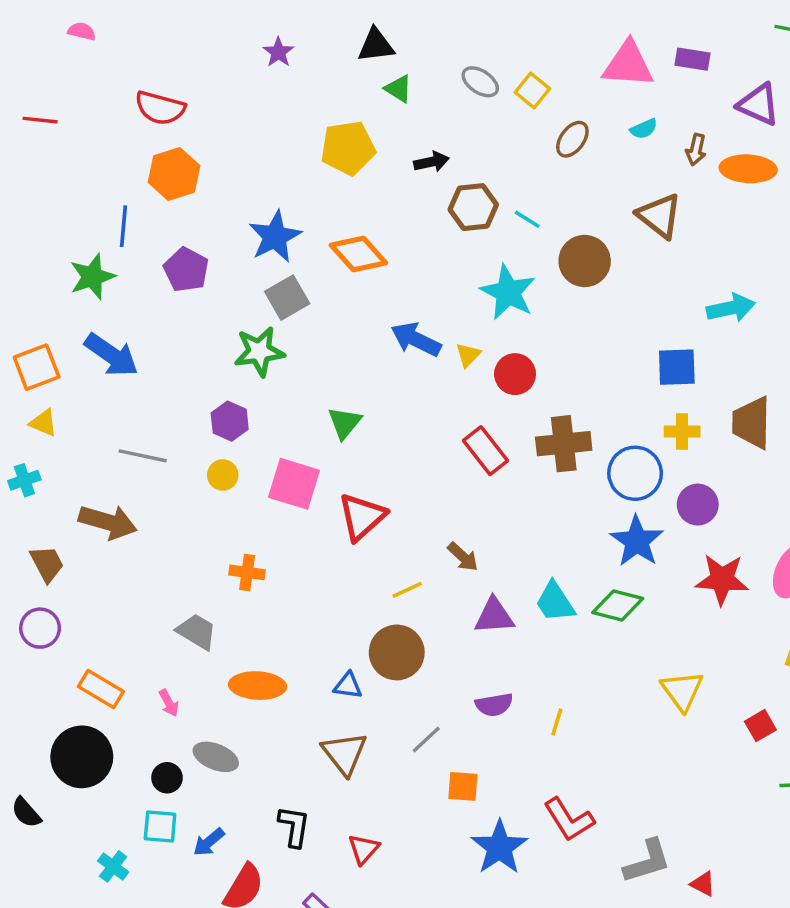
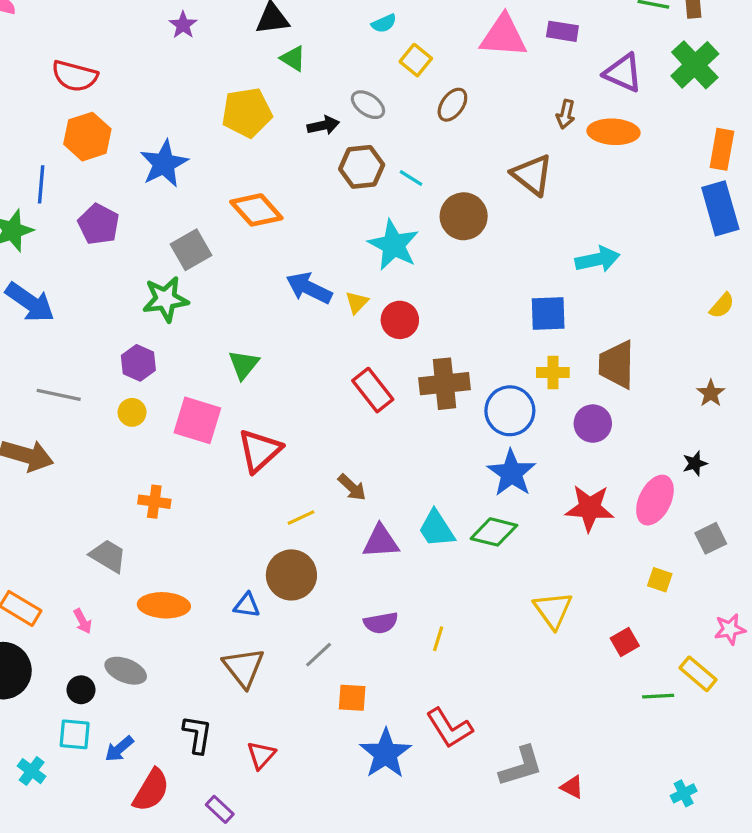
gray ellipse: (480, 82) -> (368, 105), moved
cyan semicircle: (644, 129) -> (384, 23), moved
blue star: (275, 237) -> (164, 164), moved
purple circle: (698, 505) -> (593, 424), moved

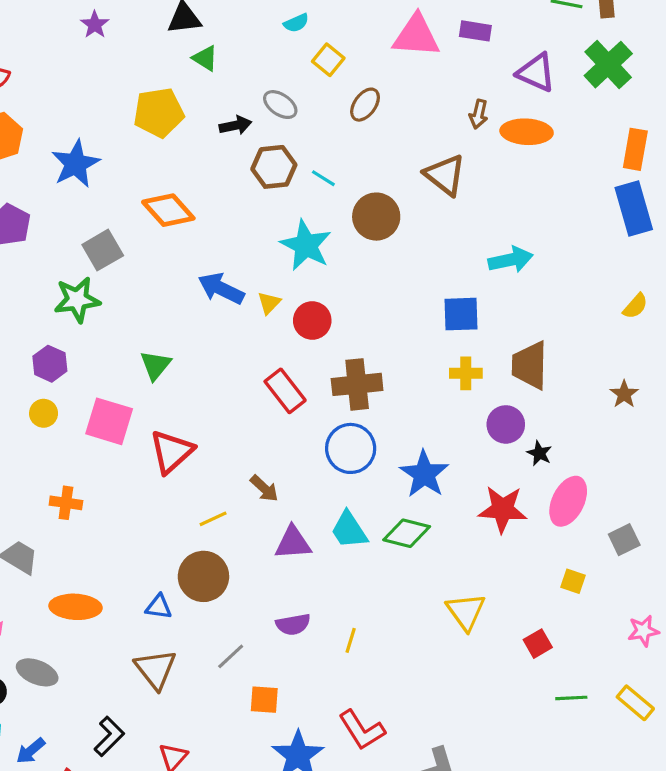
blue circle: (510, 411) -> (351, 448), moved
black star: (695, 463) -> (539, 453), moved, turned -30
yellow rectangle: (698, 674) -> (635, 703), moved
black L-shape: (197, 734) -> (109, 736), turned 36

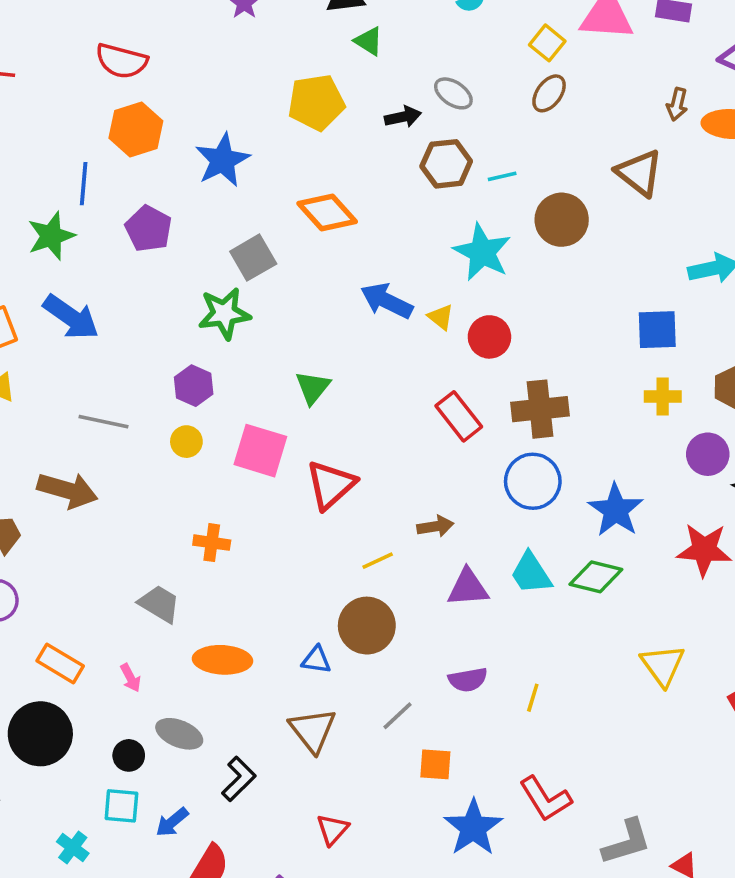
yellow square: (328, 60) -> (547, 43), moved
cyan line: (323, 178) -> (502, 176), turned -45
yellow triangle: (269, 303) -> (441, 317), turned -35
brown arrow: (264, 488) -> (435, 526), turned -52
black L-shape: (109, 736) -> (239, 779), moved

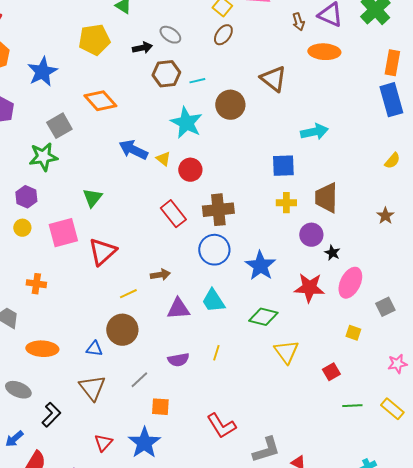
brown arrow: (677, 104) -> (298, 22), moved, turned -30
pink square: (260, 451) -> (63, 233), turned -32
green diamond: (596, 577) -> (263, 317), moved
yellow line: (533, 698) -> (216, 353), moved
blue star: (473, 828) -> (144, 443), moved

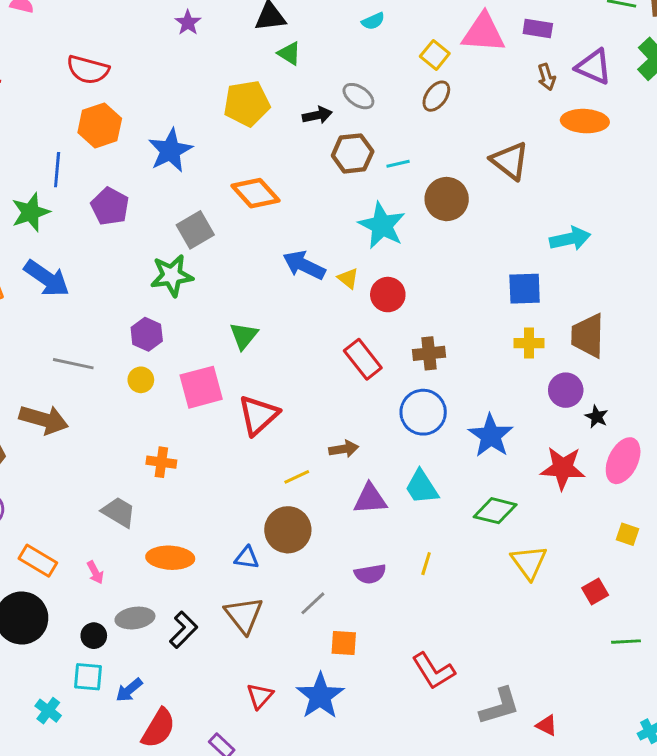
brown cross: (218, 210) -> (429, 353), size x0.7
gray ellipse: (18, 390) -> (135, 618), turned -30
black L-shape: (51, 415) -> (183, 630), moved

